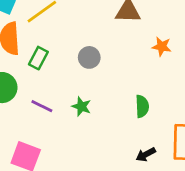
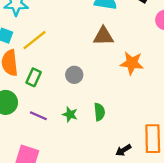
orange star: (162, 47) -> (132, 63), size x1.5
green semicircle: (142, 106) -> (99, 112), moved

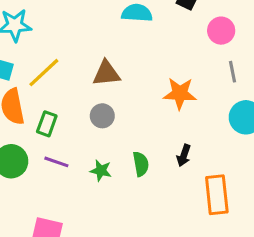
brown triangle: (103, 36) -> (106, 73), moved
purple line: (38, 116) -> (56, 162), moved
black arrow: (123, 150) -> (184, 155), moved, turned -35

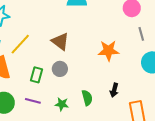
brown triangle: (106, 73) -> (60, 41), turned 48
green rectangle: (47, 124) -> (37, 75), moved

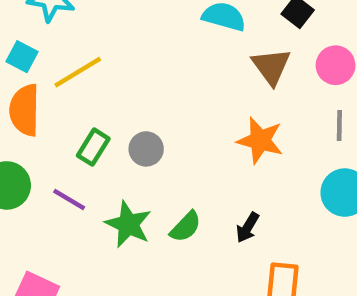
brown triangle: (60, 41) -> (271, 66), moved
green semicircle: (87, 98) -> (186, 227), turned 42
green star: (62, 104) -> (128, 224), size x1.5

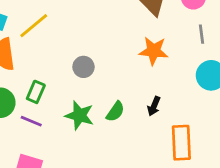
green rectangle: (93, 147) -> (36, 92), moved
purple line: (69, 200) -> (31, 121), moved

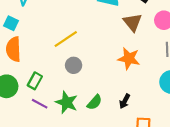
yellow line: (34, 26) -> (66, 39), moved
purple line: (31, 121) -> (40, 104), moved

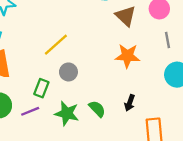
green rectangle: (35, 81) -> (41, 88), moved
green semicircle: (95, 102) -> (97, 109), turned -77
purple line: (40, 104) -> (30, 111), moved, turned -42

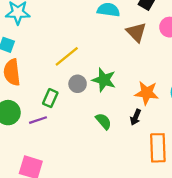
orange star: (127, 56) -> (147, 93), moved
green star: (67, 113) -> (104, 80), moved

